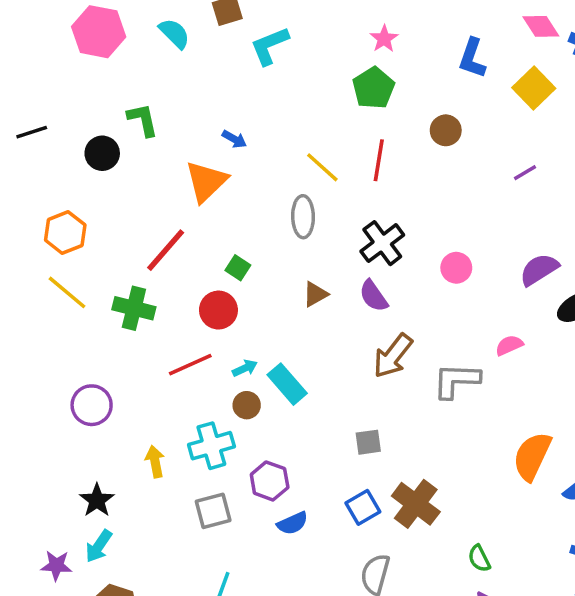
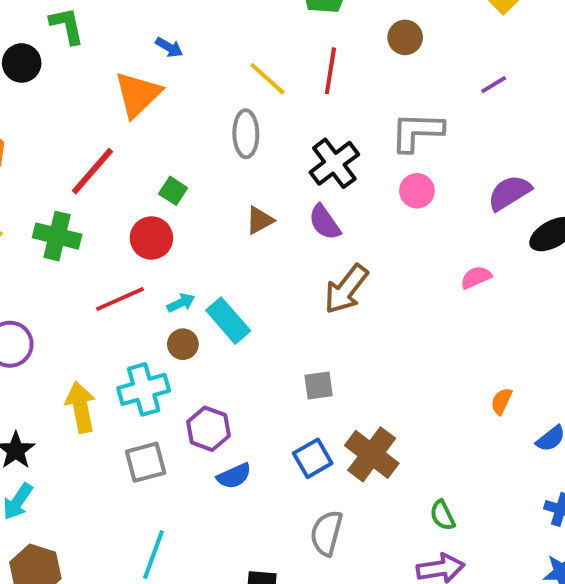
gray L-shape: (456, 381) -> (417, 132), moved
orange semicircle: (532, 456) -> (502, 401), size x0.5
yellow arrow: (155, 462) -> (81, 407), size x1.4

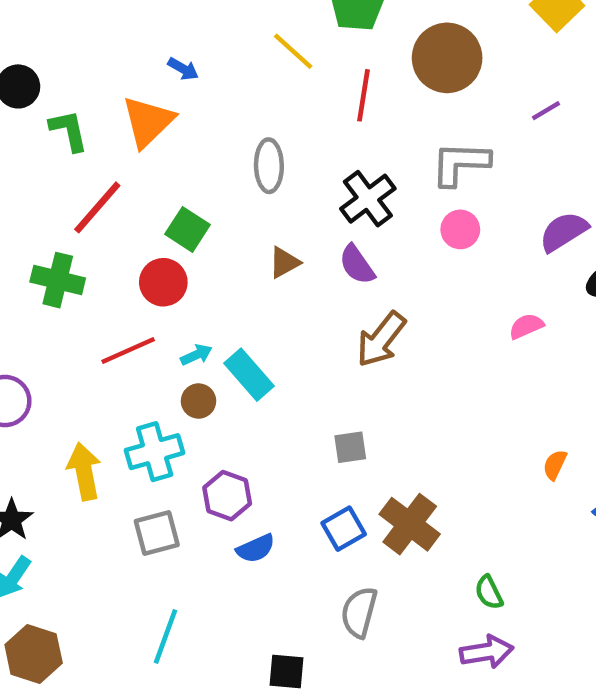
green L-shape: (67, 26) -> (69, 130), moved
brown circle: (405, 37) -> (447, 58), size x1.8
yellow line: (267, 79) -> (293, 51), moved
green square: (173, 191) -> (188, 229), size x1.4

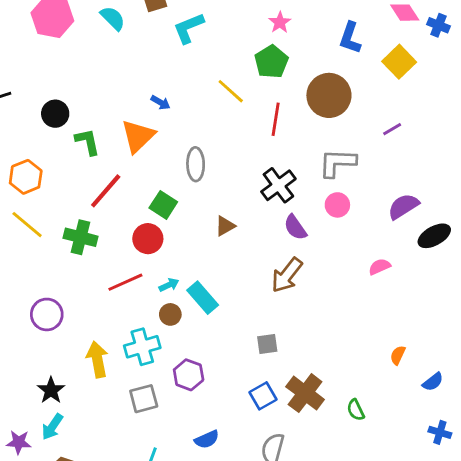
gray ellipse: (269, 166) -> (196, 164), moved
purple semicircle: (357, 265) -> (295, 227), moved
blue semicircle: (256, 548) -> (207, 439), moved
green semicircle: (489, 592) -> (356, 410), moved

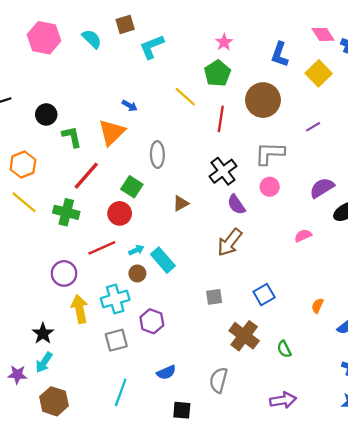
purple circle: (47, 314) -> (64, 273), moved
blue square: (263, 396) -> (264, 295), moved

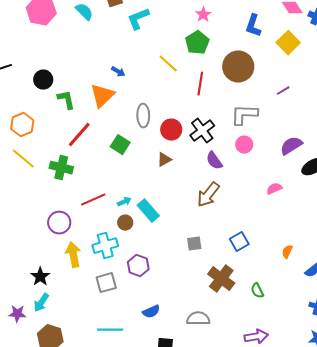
red circle: (120, 213) -> (171, 130), moved
gray semicircle: (219, 380) -> (198, 319), turned 75
cyan line: (121, 392) -> (110, 330), turned 70

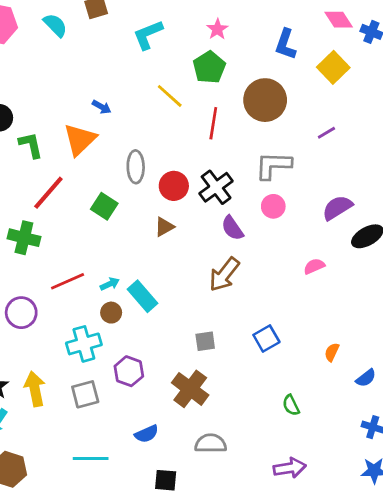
cyan L-shape: (138, 19) -> (148, 35), moved
yellow arrow: (73, 255) -> (35, 389), moved
brown cross: (221, 279) -> (190, 389), moved

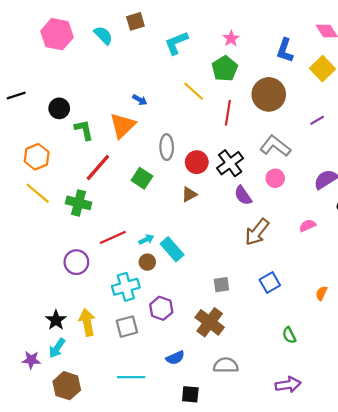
gray L-shape: (273, 165) -> (275, 146), turned 36
brown arrow: (224, 274) -> (257, 232), moved

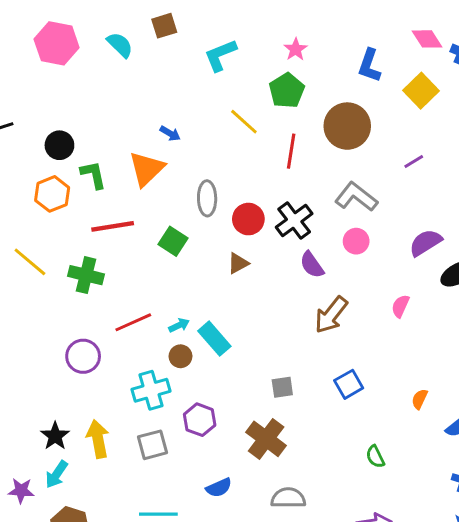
orange hexagon: (37, 157) -> (52, 194), moved
red line: (98, 168) -> (113, 226), turned 40
pink semicircle: (307, 226) -> (400, 306), turned -42

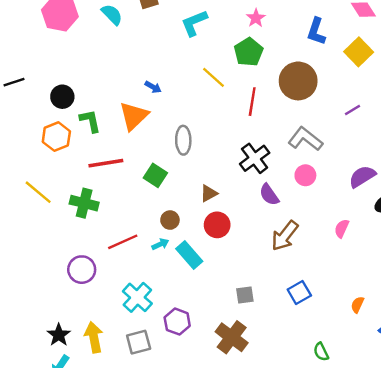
red circle: (248, 219) -> (217, 225), moved
brown circle: (180, 356) -> (170, 220), moved
cyan cross: (151, 390) -> (137, 297), turned -32

